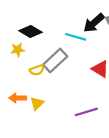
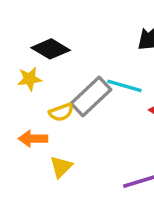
cyan line: (76, 37) -> (124, 86), moved
orange arrow: (18, 98) -> (33, 139), moved

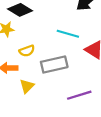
gray rectangle: (91, 96) -> (54, 64), moved, turned 30

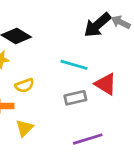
gray rectangle: (54, 64) -> (75, 98), moved, size x0.7

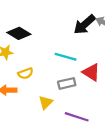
yellow triangle: (24, 128) -> (46, 102), moved
purple line: (88, 139) -> (77, 117), turned 35

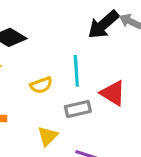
cyan line: (66, 57) -> (76, 71), turned 70
yellow semicircle: (26, 73) -> (41, 85), moved

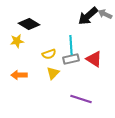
gray rectangle: (78, 109) -> (71, 59), moved
yellow triangle: (48, 136) -> (53, 73), moved

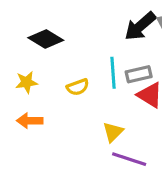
yellow star: (17, 41) -> (26, 82), moved
gray rectangle: (71, 59) -> (139, 74), moved
yellow triangle: (53, 73) -> (113, 132), moved

